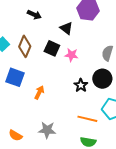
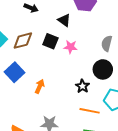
brown diamond: (25, 46) -> (23, 41), turned 55
blue square: (15, 77) -> (14, 72), turned 30
black star: (81, 85) -> (82, 86), moved

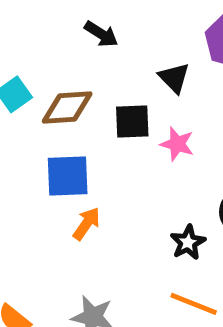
black square: (50, 41) -> (132, 122), turned -35
blue square: (14, 72) -> (68, 176), moved, turned 30

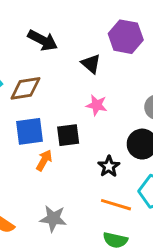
black arrow: (101, 34) -> (43, 40), size x1.4
black square: (132, 122) -> (68, 135), moved

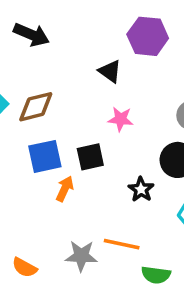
black arrow: (43, 40) -> (31, 35), moved
orange line: (116, 205) -> (122, 244), moved

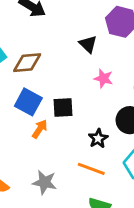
pink star: (121, 119) -> (103, 78), moved
blue square: (45, 156) -> (28, 102), turned 32
orange line: (122, 244) -> (91, 169), moved

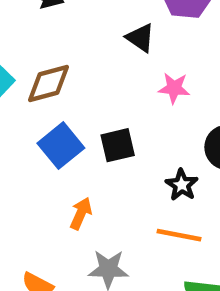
blue square: (28, 102) -> (61, 146), turned 32
orange arrow: (40, 129) -> (81, 214), moved

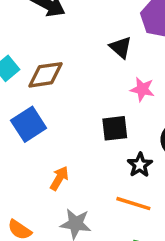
black square: (118, 145) -> (115, 128), moved
blue square: (61, 146) -> (29, 124), moved

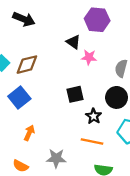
pink star: (142, 89) -> (89, 57), moved
orange arrow: (59, 178) -> (29, 133), moved

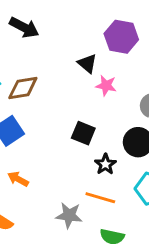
black square: (75, 94) -> (83, 133), turned 30
orange arrow: (29, 133) -> (18, 179), turned -91
gray star: (56, 158) -> (69, 215), moved

